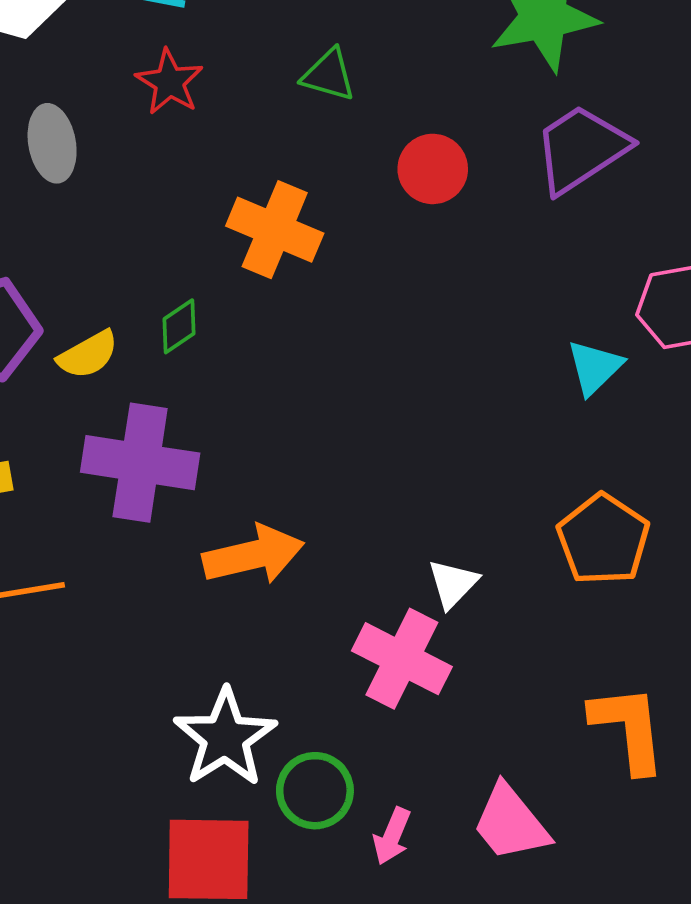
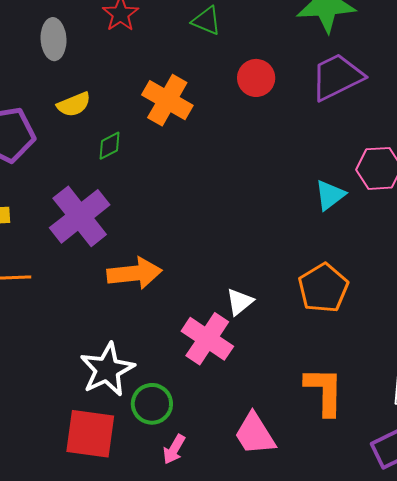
yellow semicircle: (88, 355) -> (74, 104), moved
purple cross: (140, 463) -> (80, 216), turned 36
pink arrow: (392, 836) -> (174, 449), moved

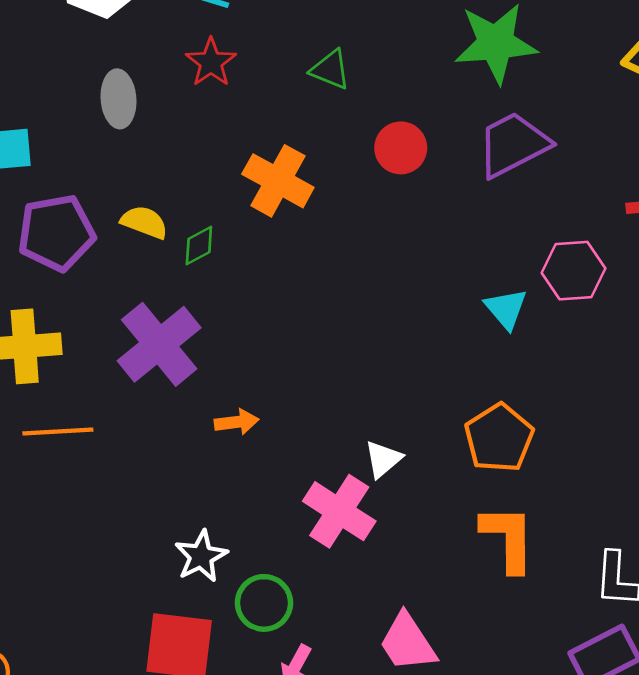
yellow semicircle: (74, 104) -> (144, 222), moved, turned -136
cyan triangle: (330, 195) -> (506, 309), turned -32
orange arrow: (134, 273) -> (237, 422), size x0.6
white star: (107, 369) -> (201, 556), size x0.7
orange L-shape: (324, 391) -> (508, 538), moved

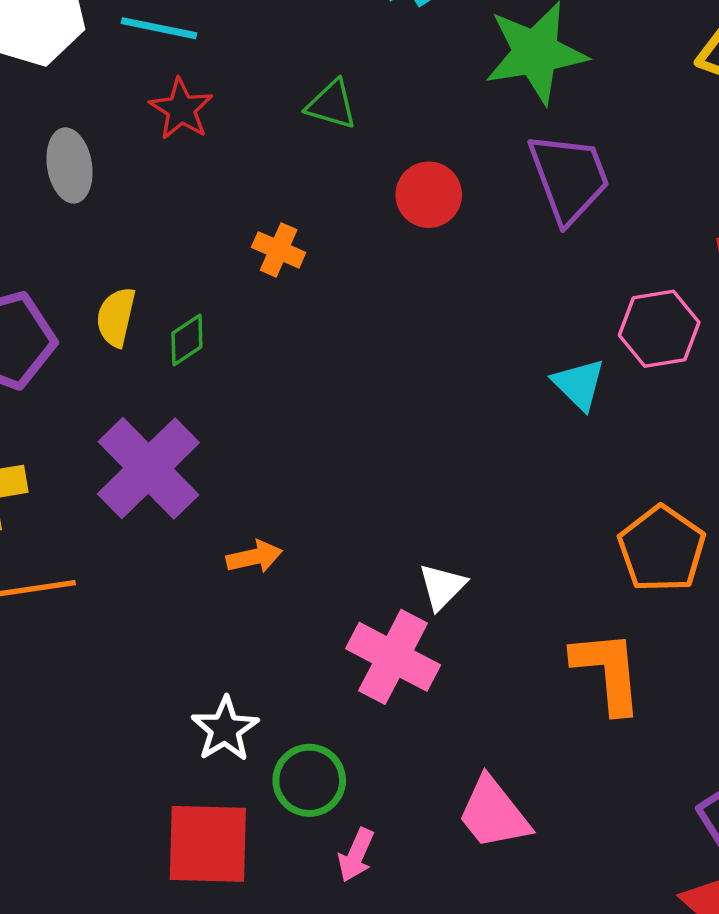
purple trapezoid: (513, 145) -> (569, 178), turned 102
orange cross: (278, 181) -> (279, 250), size x0.6
yellow semicircle: (144, 222) -> (116, 317), turned -93
orange pentagon: (499, 438) -> (662, 549), moved

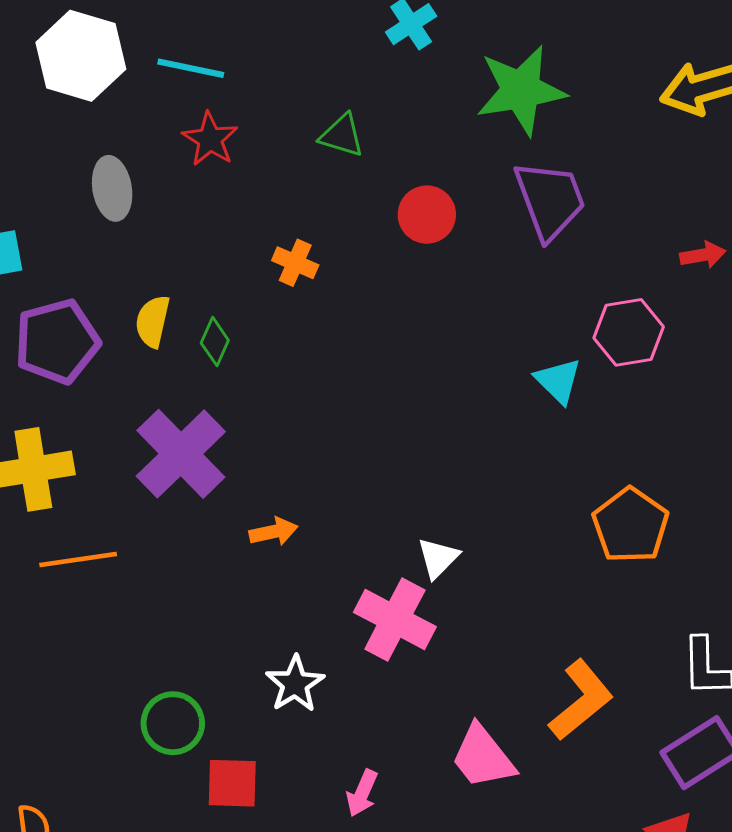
green diamond: (187, 340) -> (215, 342), turned -33
orange L-shape: (608, 672) -> (581, 700), moved, turned 56
white star: (225, 729) -> (295, 684), moved
green circle: (309, 780) -> (173, 723), moved
red square: (208, 844) -> (232, 783), size x0.7

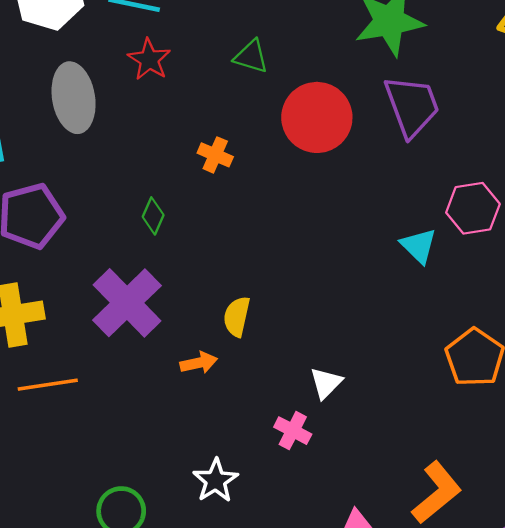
gray ellipse: (112, 188) -> (74, 98), size x1.4
red circle: (427, 215) -> (317, 117), size x1.6
yellow semicircle: (153, 321) -> (237, 317), moved
pink cross: (395, 620) -> (293, 431), size x0.6

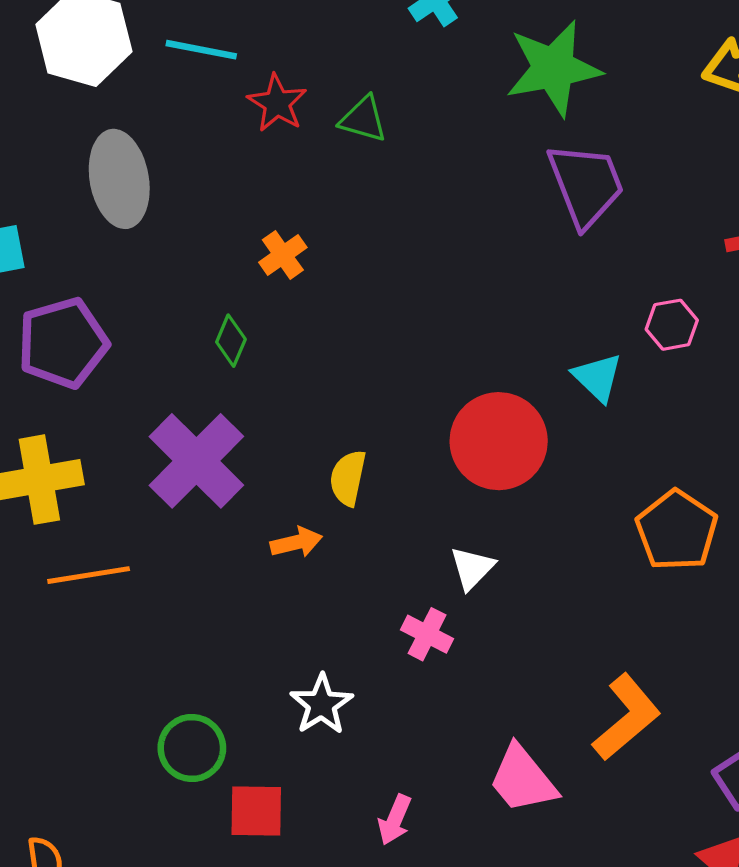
red star: (149, 60) -> (277, 103), moved
red circle: (317, 117) -> (499, 441), moved
orange cross: (215, 155) -> (283, 255), moved, turned 32
pink hexagon: (473, 208) -> (672, 325), size x0.7

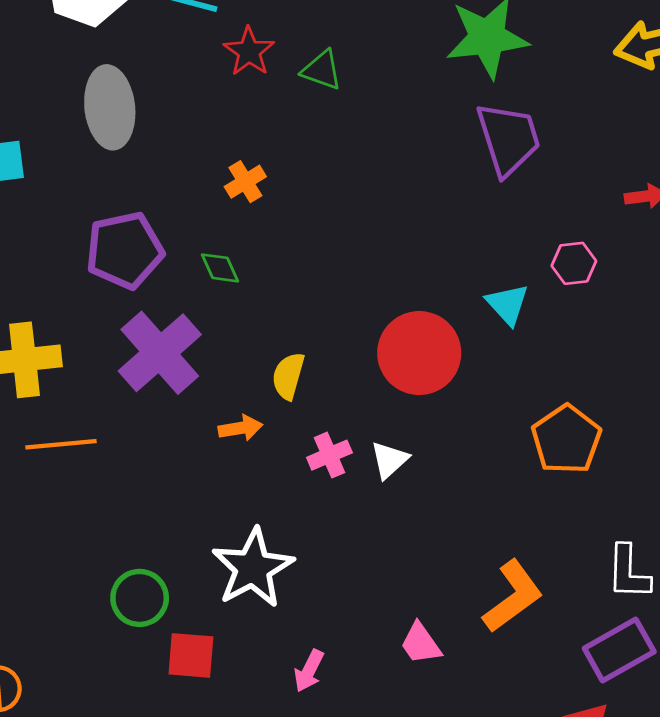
green diamond: (231, 341) -> (220, 268), moved, turned -51
purple pentagon: (63, 343) -> (125, 250), moved
pink cross: (427, 634) -> (329, 455), moved, turned 36
white star: (321, 704) -> (253, 568), size x1.5
pink trapezoid: (523, 779) -> (421, 644), size x0.7

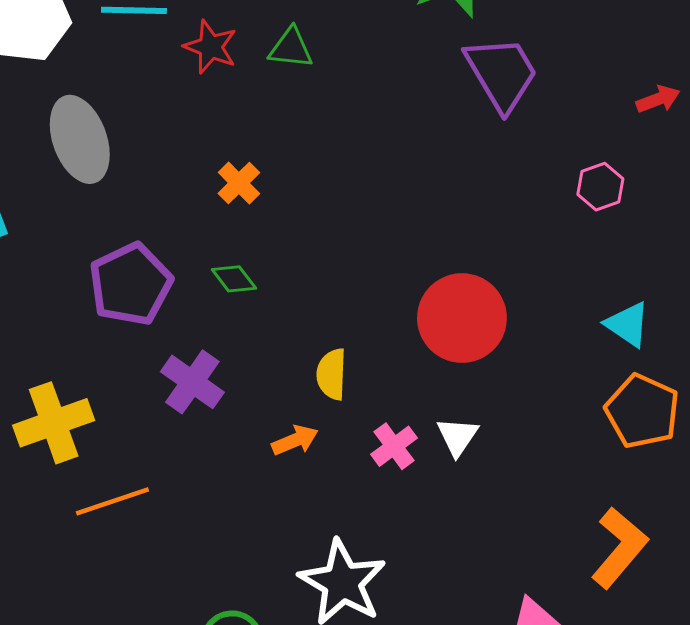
cyan triangle: (507, 304) -> (628, 324), moved
purple cross: (160, 353) -> (192, 382), size x0.7
orange pentagon: (566, 439) -> (642, 411), moved

